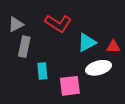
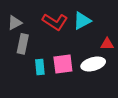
cyan triangle: (87, 42) -> (82, 21), moved
pink square: (70, 86) -> (63, 64), moved

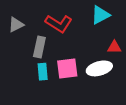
cyan triangle: (82, 21) -> (100, 15), moved
gray rectangle: (23, 44) -> (39, 47), moved

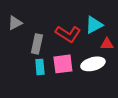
cyan triangle: (100, 15) -> (94, 25), moved
red L-shape: (59, 24) -> (68, 34), moved

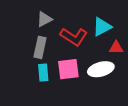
gray triangle: (15, 23) -> (44, 19), moved

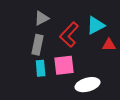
red L-shape: (74, 37) -> (69, 35), turned 100
white ellipse: (101, 69) -> (88, 85), moved

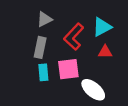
red triangle: (109, 45) -> (105, 52), moved
white ellipse: (88, 85) -> (93, 90), turned 55

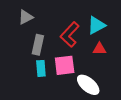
gray triangle: (44, 19) -> (26, 17), moved

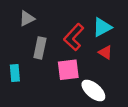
red triangle: (99, 49) -> (105, 52), turned 32
cyan rectangle: (41, 68) -> (15, 73), moved

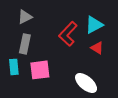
gray rectangle: (40, 48) -> (25, 44), moved
pink square: (68, 70) -> (40, 70), moved

